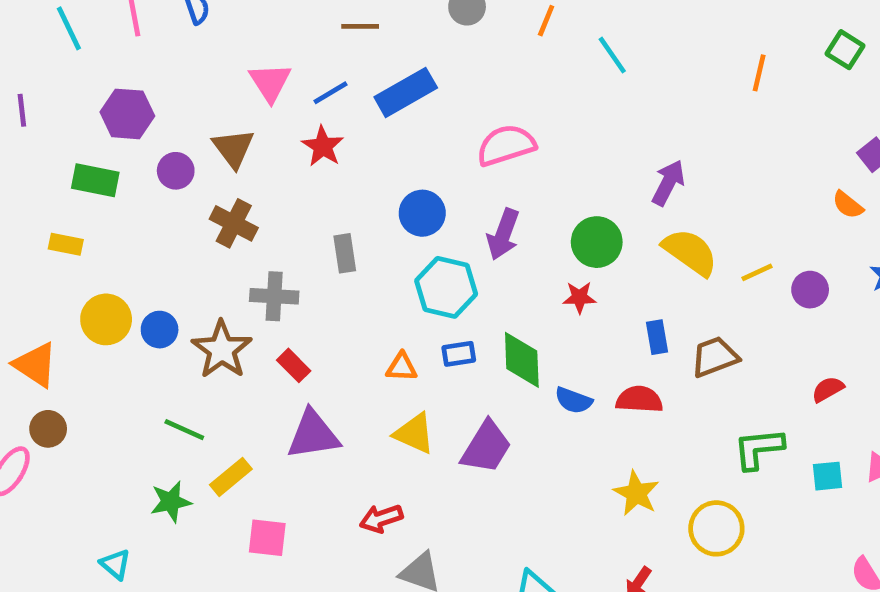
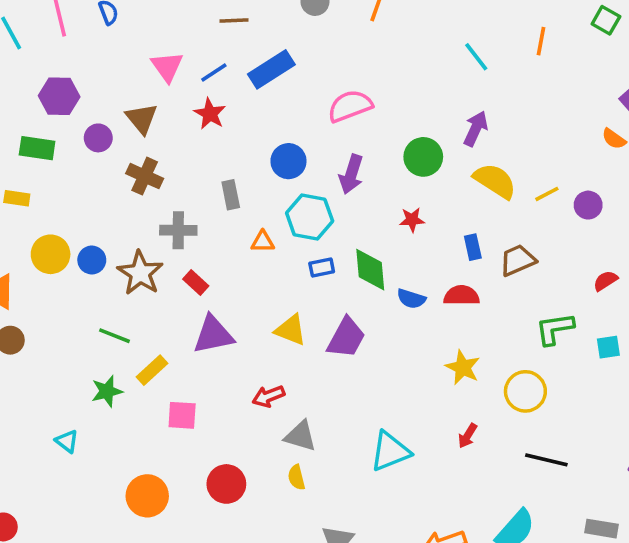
cyan line: (612, 55) -> (476, 57), moved
green circle: (597, 242) -> (423, 157), moved
orange triangle: (402, 367) -> (263, 242), moved

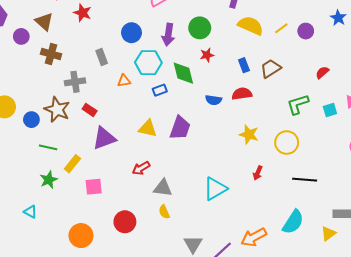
green circle: (423, 157) -> (200, 28), moved
blue circle: (92, 260) -> (31, 120), moved
green diamond: (370, 270) -> (183, 73), moved

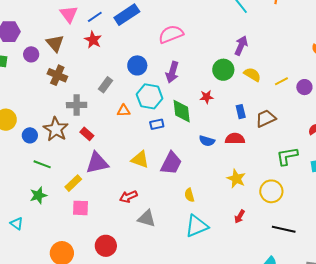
yellow semicircle: (251, 26) -> (252, 74), size x0.7
green circle: (200, 28) -> (223, 70), moved
gray rectangle: (102, 57) -> (105, 85), turned 49
yellow rectangle: (72, 164) -> (73, 183), moved
yellow semicircle: (164, 212) -> (189, 195), moved

